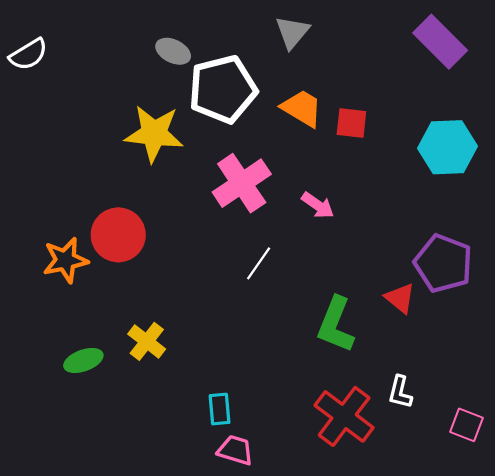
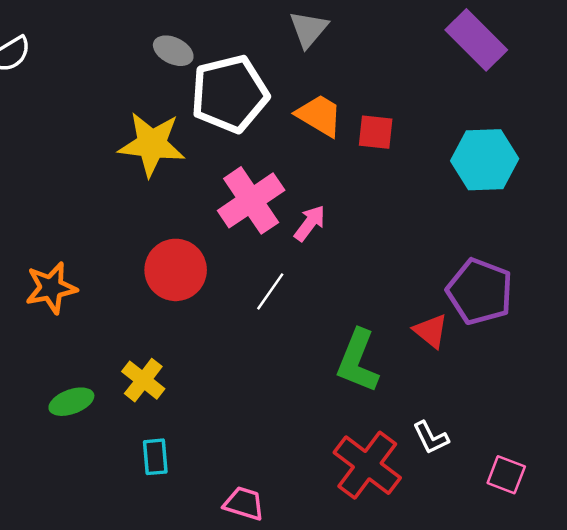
pink arrow: (318, 205) -> (310, 223), moved, turned -88
red circle: (118, 235) -> (176, 270), moved
white L-shape: (400, 392) -> (431, 438), turned -40
cyan rectangle: (220, 409) -> (155, 457), moved

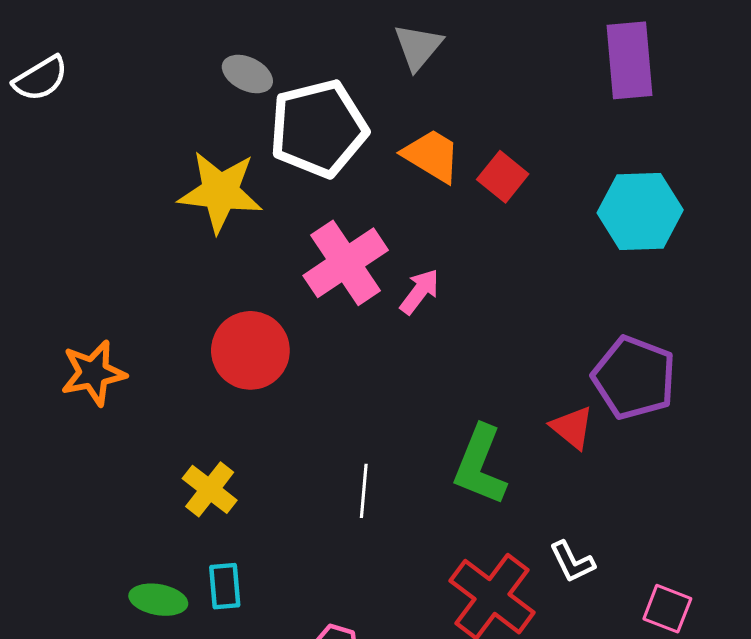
purple rectangle: (476, 40) -> (630, 60), turned 40
red square: (376, 132) -> (503, 177), turned 33
white line: (270, 291) -> (364, 491), moved, turned -30
green ellipse: (71, 402) -> (158, 600), moved, turned 30

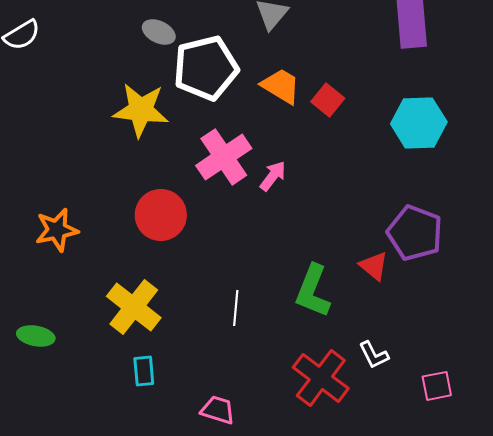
yellow cross: (210, 489) -> (134, 307), size x1.5
green ellipse: (158, 600) -> (36, 336), moved
pink square: (667, 609) -> (437, 386), turned -32

